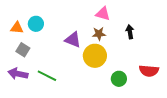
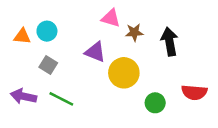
pink triangle: (103, 14) -> (111, 18), moved
black arrow: (130, 32) -> (169, 42), size x1.5
brown star: (99, 34) -> (134, 32), moved
gray square: (23, 50) -> (48, 65), moved

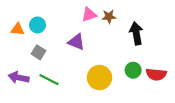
pink triangle: (111, 18) -> (89, 14), turned -35
brown star: (134, 32) -> (109, 17), moved
yellow circle: (124, 73) -> (99, 78), moved
green circle: (155, 103) -> (133, 70), moved

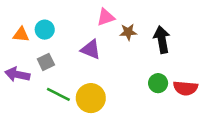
brown star: (109, 17) -> (128, 32), moved
gray square: (39, 52) -> (46, 62), turned 32
purple arrow: (19, 78) -> (17, 74), moved
yellow circle: (99, 78) -> (91, 98), moved

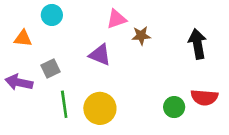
cyan circle: (45, 30) -> (52, 15), moved
black arrow: (162, 40) -> (197, 44), moved
green circle: (158, 83) -> (174, 107), moved
green line: (58, 94) -> (64, 104), turned 55

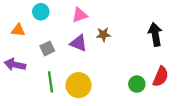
pink triangle: (116, 19) -> (80, 15), moved
brown star: (141, 36) -> (103, 34), moved
gray square: (50, 69) -> (47, 48), moved
red semicircle: (204, 97) -> (161, 76), turned -72

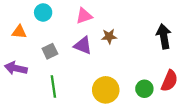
yellow circle: (79, 85) -> (106, 90), moved

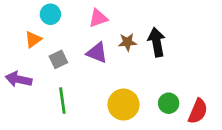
orange triangle: (19, 32) -> (33, 39), moved, turned -42
black arrow: (164, 36) -> (157, 42), moved
red semicircle: (169, 81) -> (198, 111), moved

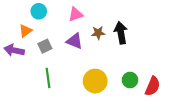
purple arrow: (19, 79) -> (14, 50), moved

